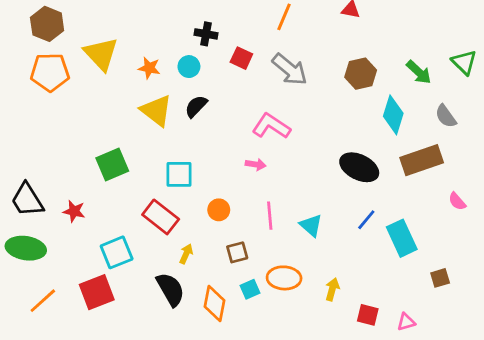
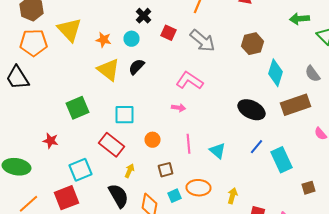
black cross: (206, 34) -> (144, 16), turned 35
green arrow: (419, 72) -> (300, 19), moved, turned 132
black trapezoid: (27, 200) -> (18, 78), moved

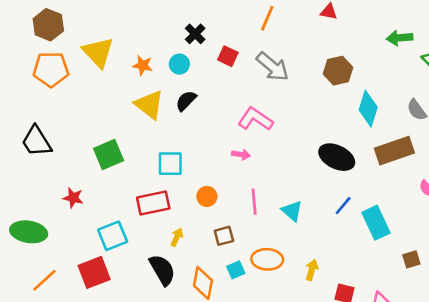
black trapezoid: (18, 78) -> (37, 141), moved
red rectangle: (112, 145) -> (153, 203), turned -50

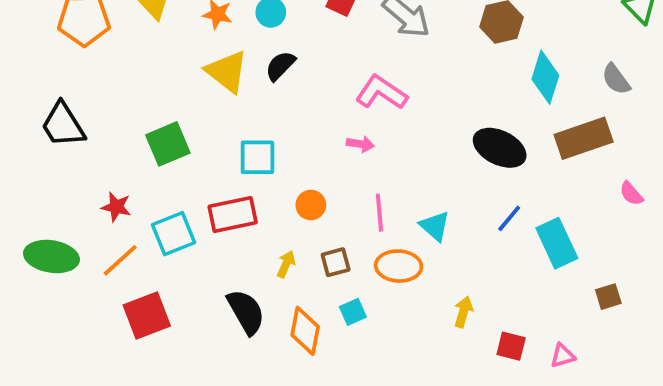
cyan square: (113, 236) -> (174, 234), moved
yellow arrow: (177, 237) -> (286, 264), moved
orange ellipse: (267, 259) -> (399, 266), moved
orange line: (44, 280) -> (120, 260), moved

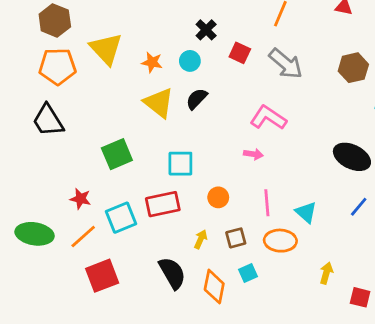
black trapezoid: (63, 125) -> (48, 120), moved

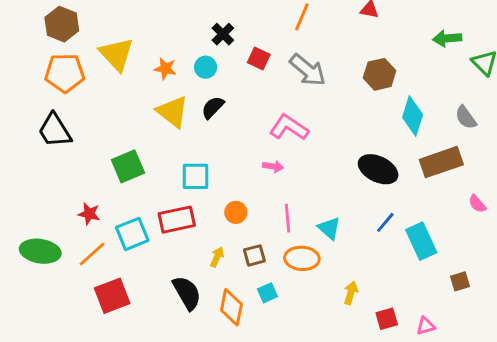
red square: (360, 297) -> (387, 319), turned -30

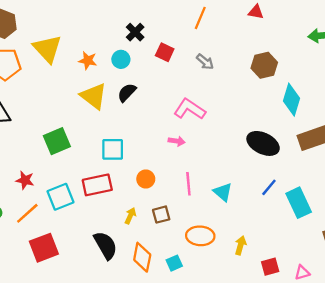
gray arrow: (308, 70) -> (205, 62), size x0.6
orange ellipse: (302, 258) -> (200, 236), moved
cyan square: (267, 293) -> (174, 263), moved

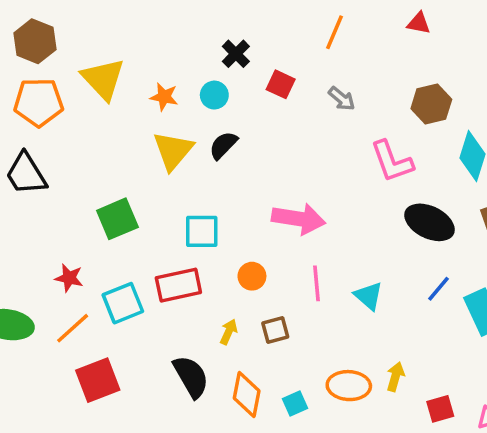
yellow triangle: (94, 96) -> (173, 151), turned 32
pink L-shape: (190, 109) -> (392, 161), moved, turned -144
pink arrow: (177, 141) -> (299, 219), size x2.0
orange ellipse: (200, 236) -> (349, 386), moved

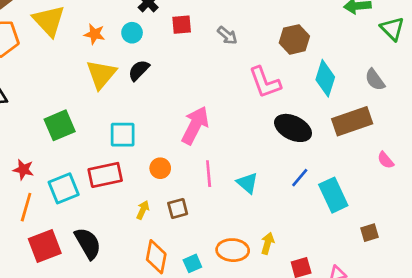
red square: (281, 84) -> (182, 25), turned -30
pink arrow: (299, 219) -> (195, 125), turned -72
orange line: (73, 328) -> (26, 207), turned -32
black semicircle: (191, 377) -> (88, 243), moved

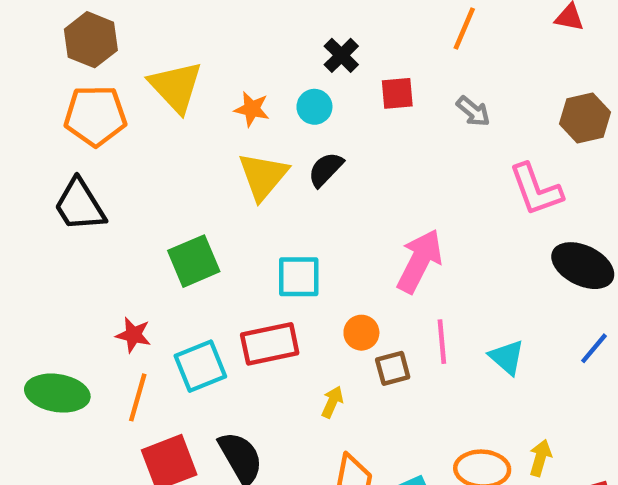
brown square: (178, 208) -> (393, 368), moved

